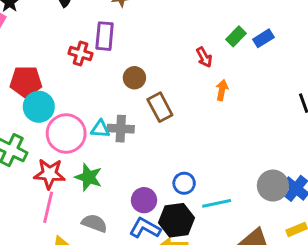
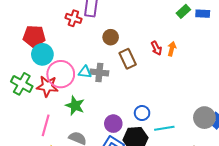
blue rectangle: (263, 38) -> (203, 14), turned 32
red arrow: (204, 57) -> (156, 48), moved
red star: (49, 174) -> (47, 86), moved

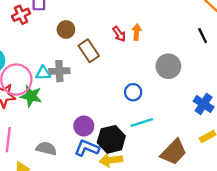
red cross: (73, 18) -> (21, 15), turned -35
green star: (75, 106) -> (31, 96), moved
blue circle: (142, 113) -> (133, 92), moved
gray circle: (204, 118) -> (168, 66), moved

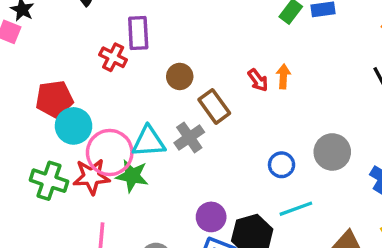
red cross: (21, 15) -> (113, 57), turned -36
gray circle: (168, 66) -> (332, 152), moved
gray cross: (59, 71) -> (189, 137), moved, turned -30
cyan triangle: (43, 73) -> (149, 142), size x1.5

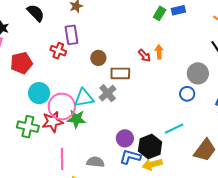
red pentagon: (54, 99) -> (21, 63), moved
brown rectangle: (214, 106) -> (120, 73), turned -48
gray circle: (332, 152) -> (198, 73), moved
blue circle: (282, 165) -> (187, 94), moved

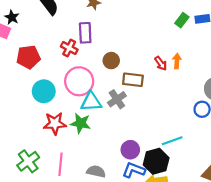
pink circle: (62, 107) -> (79, 81), moved
green cross: (28, 127) -> (28, 161), moved, turned 35
cyan line: (174, 129) -> (172, 141), moved

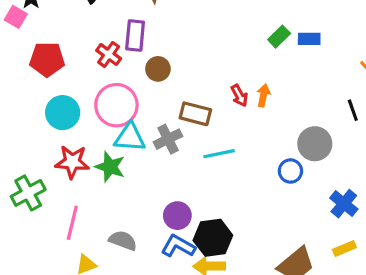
brown circle: (111, 61) -> (158, 69), moved
cyan line: (172, 141) -> (219, 154), moved
green cross: (28, 161) -> (28, 193), moved

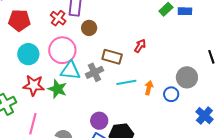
red arrow: (239, 95) -> (140, 46), turned -120
orange arrow: (263, 95) -> (149, 88), moved

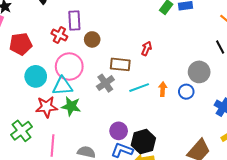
cyan triangle: (70, 71) -> (62, 86), moved

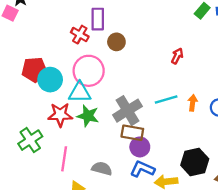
red pentagon: (21, 44) -> (34, 70), moved
brown rectangle: (120, 64) -> (132, 133), moved
gray cross: (105, 83) -> (127, 111), moved, size x1.4
black hexagon: (143, 142) -> (195, 162), moved

